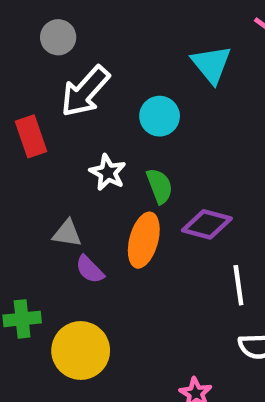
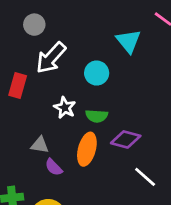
red rectangle: (31, 136) -> (18, 85), turned 35
green semicircle: (160, 186) -> (97, 116), turned 115
white line: (238, 285) -> (145, 177), turned -40

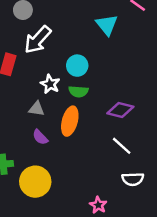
cyan circle: (97, 73) -> (77, 66), moved
purple diamond: (126, 139) -> (120, 110), moved
gray triangle: (40, 145) -> (36, 109), moved

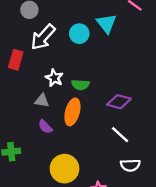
cyan circle: (77, 66) -> (79, 34), moved
yellow circle: (35, 182) -> (65, 169), moved

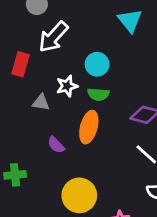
cyan circle: (79, 34) -> (97, 64), moved
white star: (54, 78) -> (67, 86), turned 30
gray triangle: (42, 101) -> (41, 102), moved

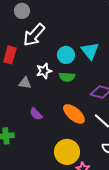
cyan triangle: (130, 20) -> (90, 51), moved
orange ellipse: (89, 127) -> (74, 114), moved, turned -65
yellow circle: (79, 195) -> (67, 152), moved

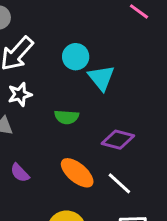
cyan circle: (66, 55) -> (76, 57), moved
white star: (44, 71) -> (20, 94), moved

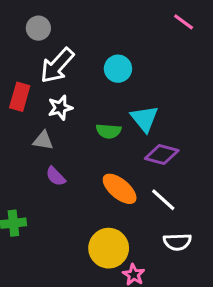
cyan triangle: (101, 78) -> (145, 119), moved
purple semicircle: (20, 173) -> (56, 176), moved

